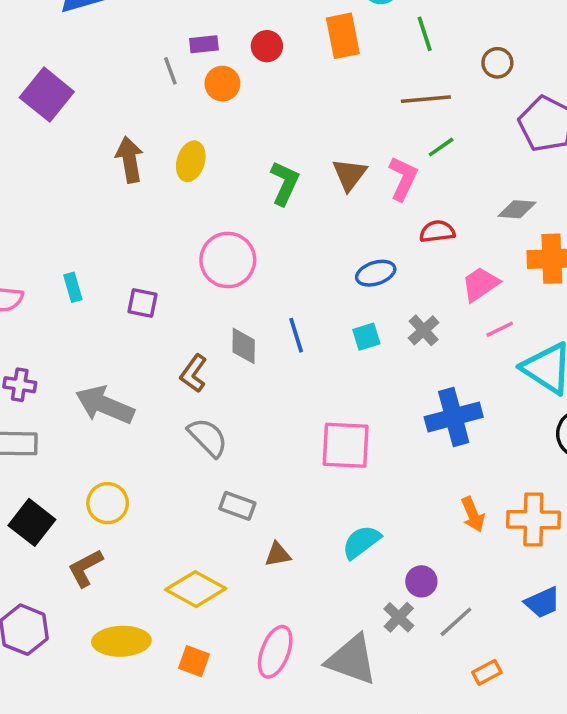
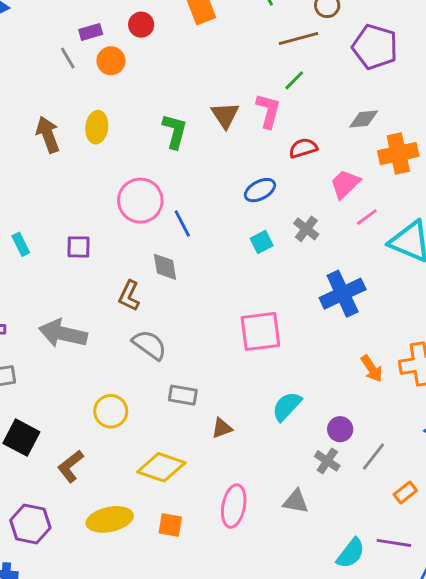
brown line: (426, 99) -> (298, 38), moved
blue line: (296, 335) -> (182, 224), moved
yellow circle: (108, 503) -> (111, 411), moved
gray triangle: (352, 660) -> (296, 501), size x0.6

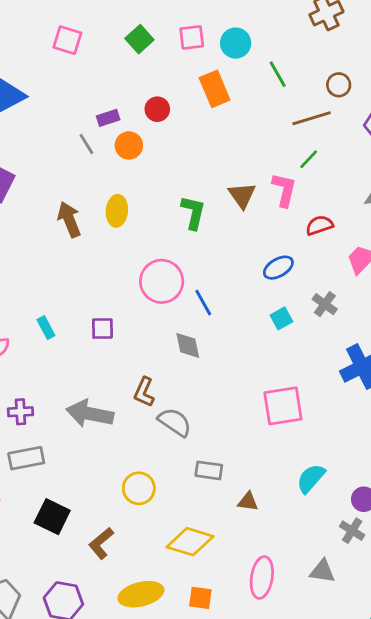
brown L-shape: (129, 296) -> (144, 392), moved
brown triangle: (222, 428) -> (248, 502), turned 30

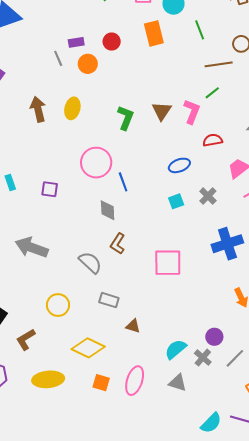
brown L-shape: (144, 392) -> (118, 244), moved
cyan semicircle: (311, 478) -> (176, 349), moved
orange square: (200, 598) -> (101, 383), moved

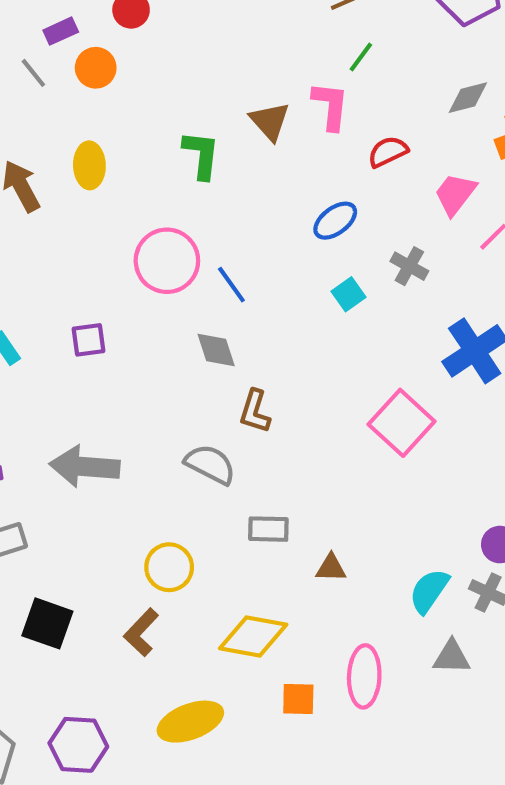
pink square: (168, 263) -> (402, 423), moved, turned -32
brown L-shape: (26, 339) -> (141, 632), moved

